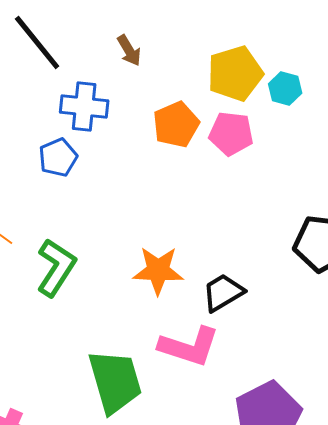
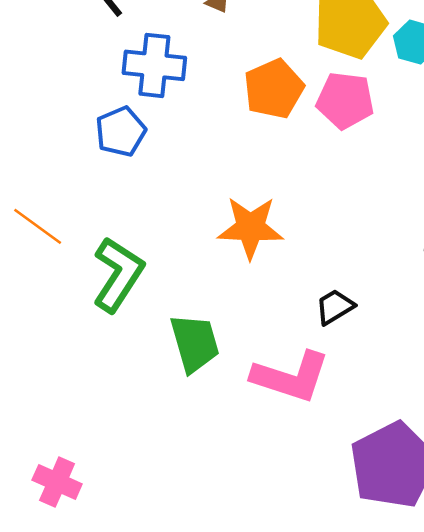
orange star: (158, 270) -> (250, 228), moved
black trapezoid: (223, 292) -> (335, 307), size x0.7
green trapezoid: (115, 382) -> (195, 343), moved, size x0.7

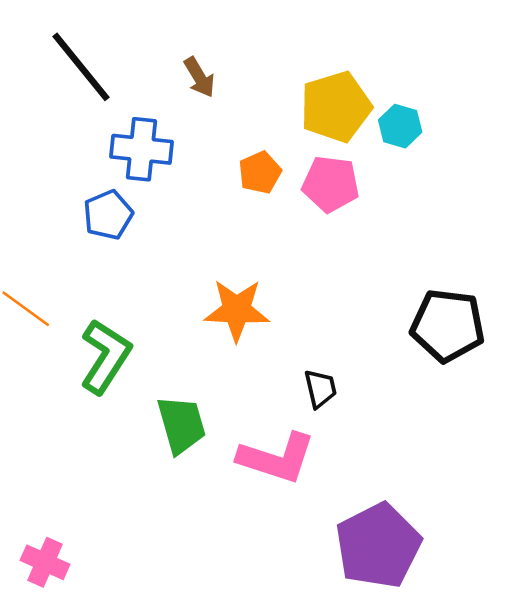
orange pentagon: (274, 89) -> (260, 172), size x0.7
black trapezoid: (335, 307) -> (320, 389), turned 108

